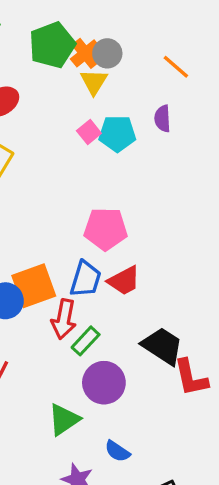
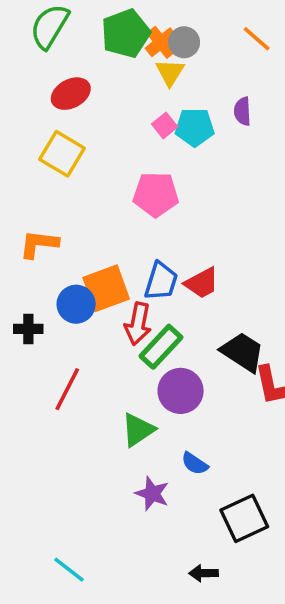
orange line: (176, 67) -> (257, 39), moved
pink pentagon: (106, 229) -> (156, 194), moved
green rectangle: (86, 341) -> (161, 347), size x1.4

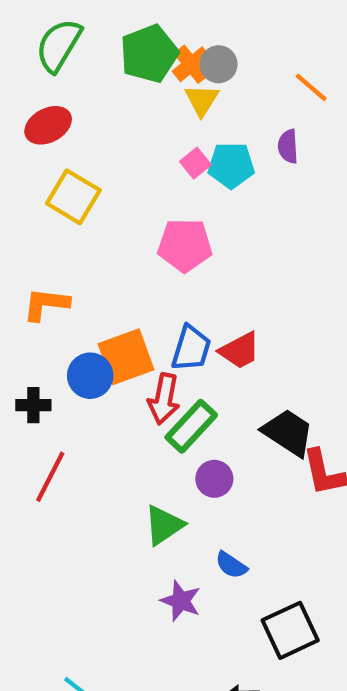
orange line: (257, 39) -> (311, 87), moved
red ellipse: (71, 94) -> (48, 125), moved
red line: (67, 389) -> (50, 477), moved
purple circle: (181, 391) -> (214, 479), size x0.7

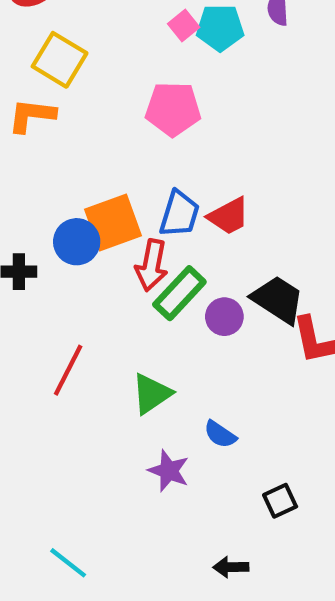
orange L-shape: (46, 304) -> (32, 115), moved
red line: (50, 477) -> (68, 370), moved
purple circle: (214, 479) -> (224, 317), moved
black square: (290, 630) -> (280, 501), size x0.6

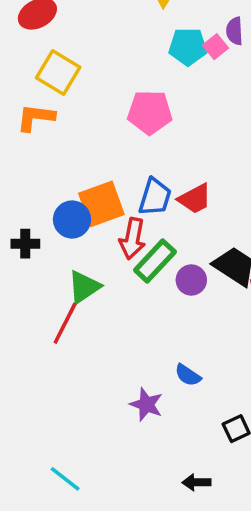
pink square: (184, 26) -> (215, 47), moved
green triangle: (152, 394) -> (84, 287), moved

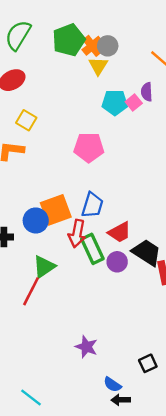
yellow square: (58, 73) -> (26, 120), size x0.7
red trapezoid: (195, 199) -> (119, 232), moved
green rectangle: (155, 261) -> (92, 249), turned -68
blue semicircle: (188, 375) -> (112, 385), moved

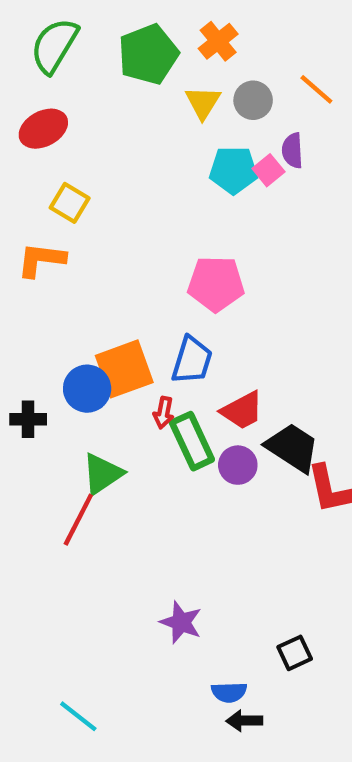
orange cross: (92, 46) -> (218, 41), moved
gray circle: (108, 46) -> (253, 100), moved
pink pentagon: (89, 147) -> (216, 284), moved
red arrow: (77, 233) -> (164, 413), size x0.6
blue semicircle: (112, 385) -> (229, 692), turned -36

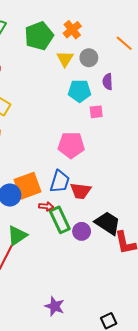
orange line: (316, 89) -> (124, 43), moved
pink square: (268, 170) -> (96, 112), moved, turned 32
red trapezoid: (242, 410) -> (81, 191), moved, turned 35
red arrow: (164, 413) -> (46, 206), turned -96

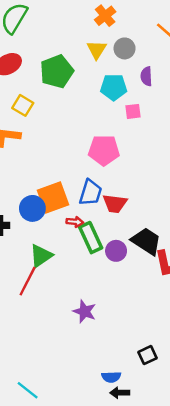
green pentagon: (39, 36) -> (57, 71), moved
purple star: (55, 306) -> (85, 311), moved

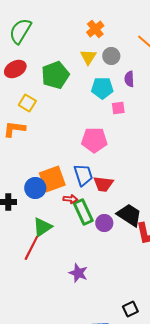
blue trapezoid: (91, 193) -> (83, 175), turned -35

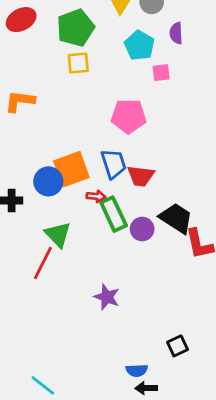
cyan pentagon: (102, 88) -> (139, 45), turned 30
yellow square: (27, 103) -> (78, 63), moved, turned -36
green triangle: (42, 227) -> (58, 234), turned -40

